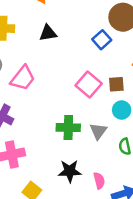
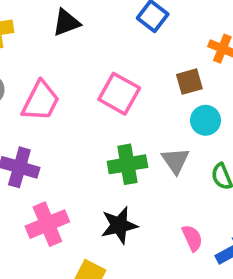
pink square: (89, 84) -> (119, 94), moved
black star: (70, 171) -> (119, 225), moved

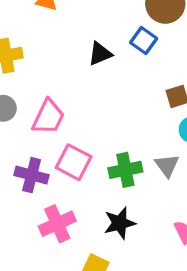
black triangle: (66, 22) -> (100, 54), moved
pink square: (119, 94) -> (74, 162), moved

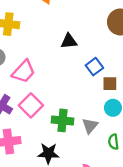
blue square: (144, 41) -> (94, 67), moved

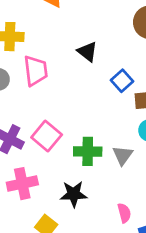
black triangle: (69, 41) -> (87, 52), turned 48
pink trapezoid: (24, 72) -> (36, 71), moved, turned -45

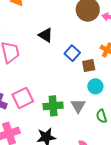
pink square: (47, 136) -> (23, 98), turned 30

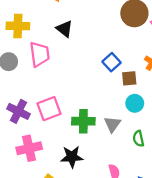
black triangle: (46, 35) -> (64, 29), moved

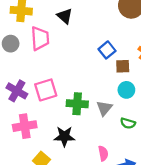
green semicircle: (138, 139) -> (128, 123), turned -64

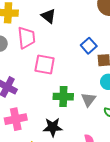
pink square: (46, 90) -> (45, 65), moved, turned 30

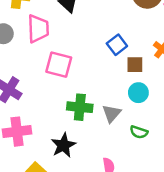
black star: (53, 127) -> (63, 145), turned -30

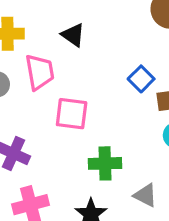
gray triangle: (112, 113) -> (145, 195), moved, turned -36

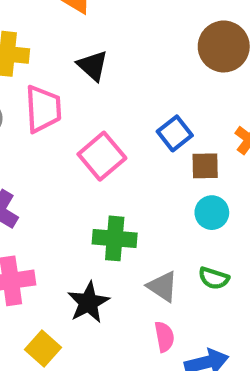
pink square: (72, 114) -> (102, 156), moved, turned 36

